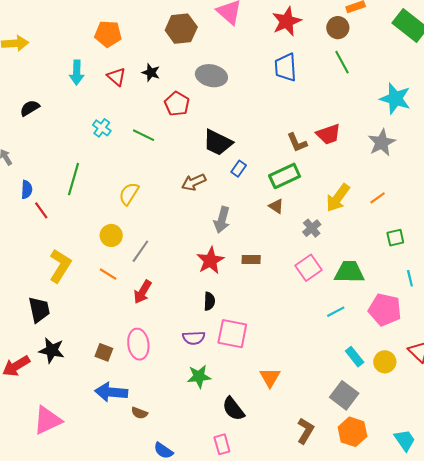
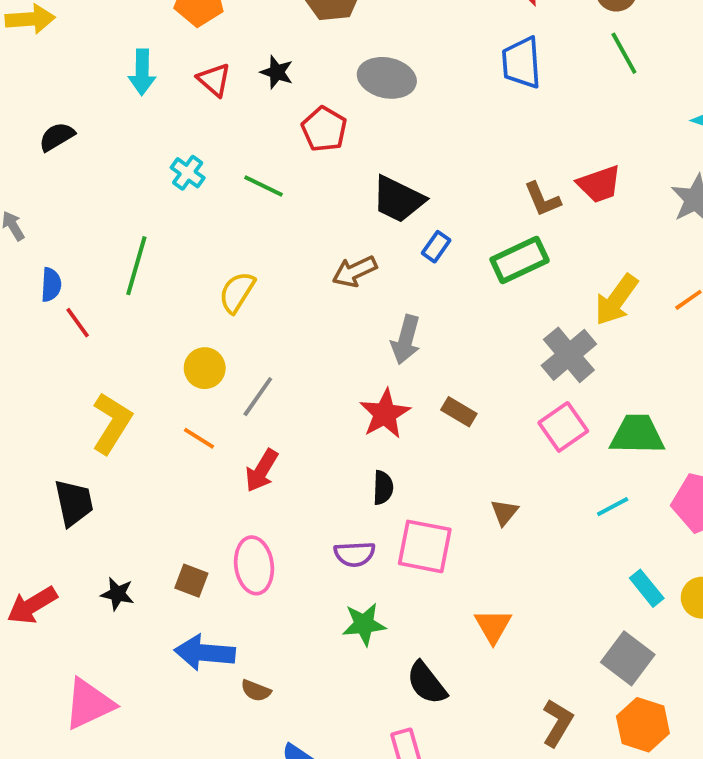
brown triangle: (276, 206) -> (504, 512), moved, turned 35
gray cross: (312, 228) -> (569, 355), size x1.6
brown rectangle: (251, 259) -> (459, 412), turned 30
black star: (52, 350) -> (117, 594), moved, size x0.7

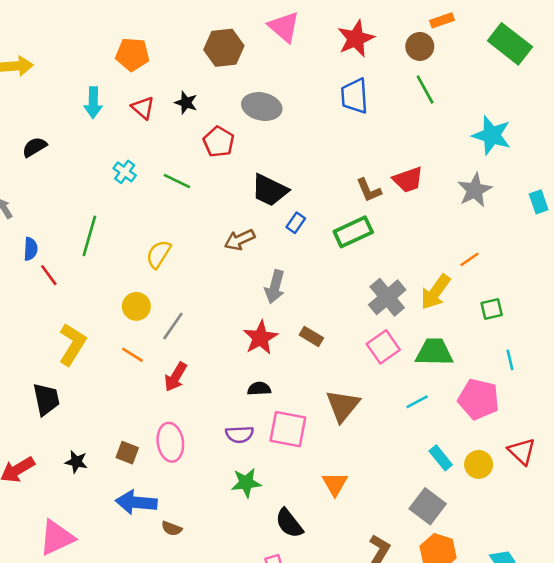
yellow arrow: (616, 300) -> (435, 292), moved
black semicircle: (383, 488) -> (259, 389), turned -95
brown triangle: (504, 512) -> (343, 406), size x1.8

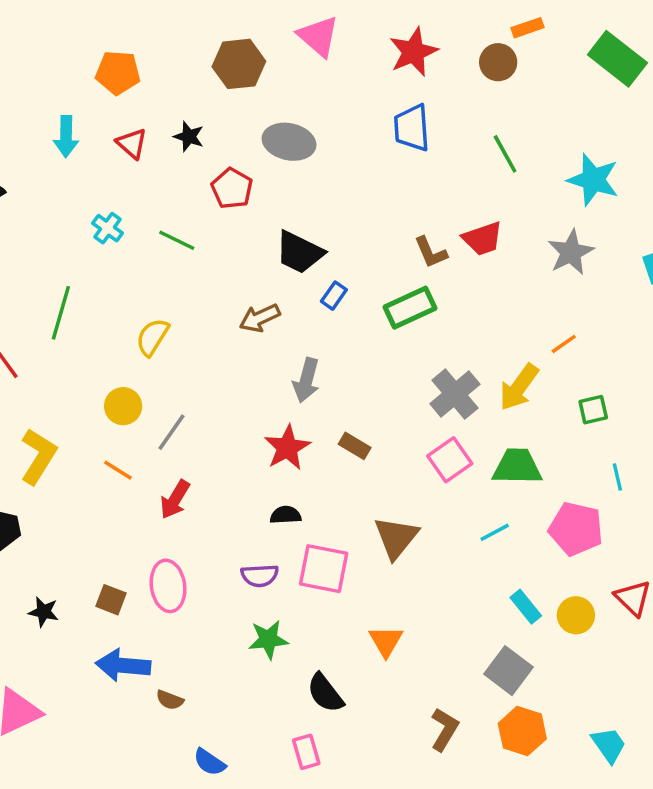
green line: (425, 90) -> (505, 154), moved

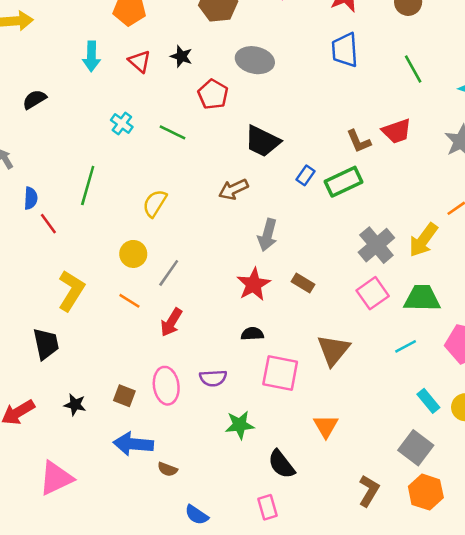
blue rectangle: (334, 296) -> (306, 175), moved
purple semicircle: (260, 576) -> (213, 378), moved

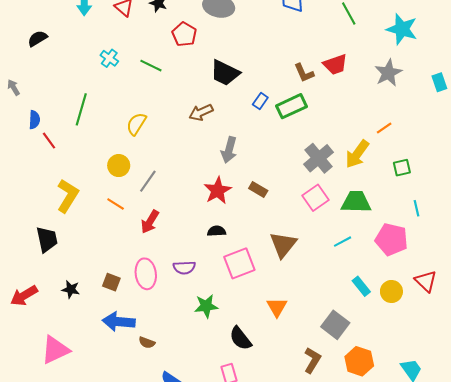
pink square: (280, 373) -> (239, 263), turned -32
gray square: (416, 448) -> (335, 325), moved

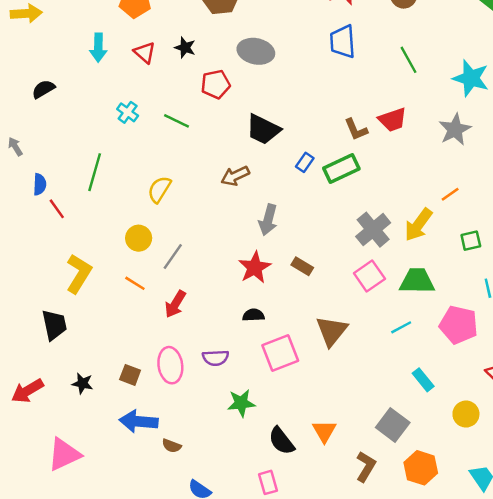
red pentagon: (184, 34) -> (216, 84), turned 30
yellow circle: (391, 291) -> (466, 414), moved
orange triangle: (277, 307) -> (324, 431), moved

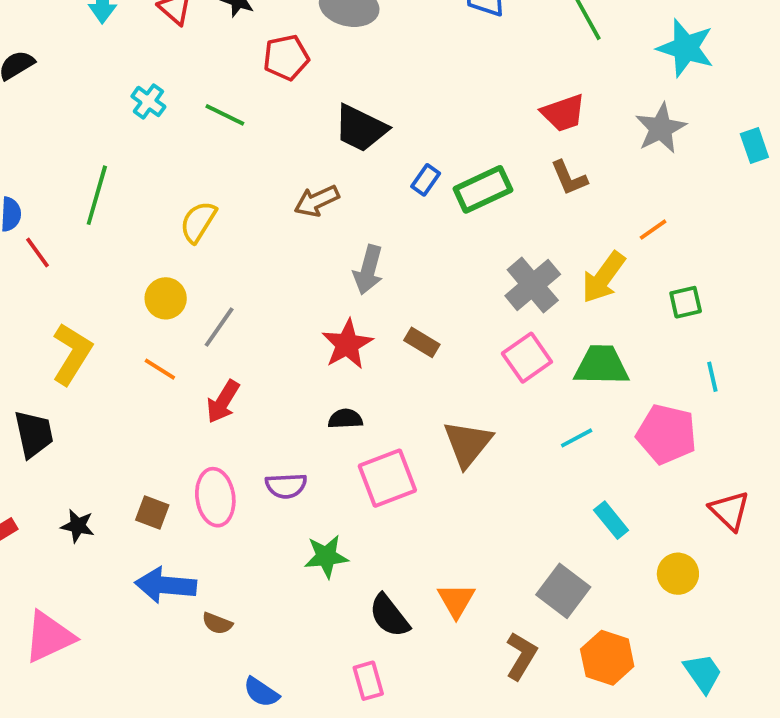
brown L-shape: (356, 129) -> (569, 178), moved

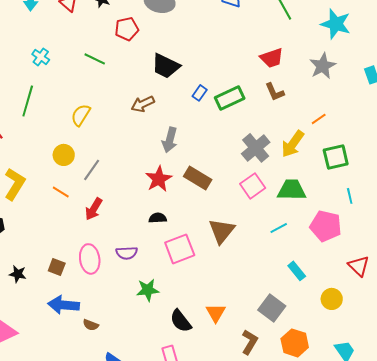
cyan cross: (148, 101) -> (41, 57), moved
green square: (686, 302) -> (336, 157), size x1.5
brown rectangle: (422, 342) -> (198, 178), size x1.5

